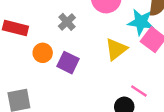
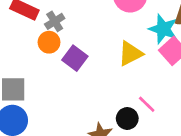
gray cross: (67, 22) -> (55, 21), moved

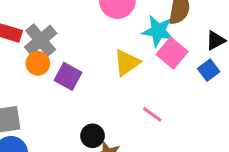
gray cross: (55, 21) -> (41, 40), size x1.5
black circle: (127, 118) -> (93, 136), moved

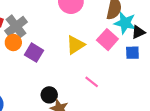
cyan star: (158, 31) -> (125, 23), moved
blue square: (209, 70) -> (132, 53), turned 32

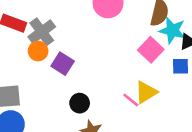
yellow triangle: (75, 45) -> (146, 92), moved
black circle: (49, 95) -> (80, 103), moved

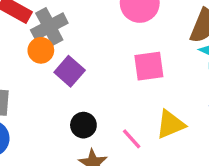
pink square: (151, 50) -> (149, 66), moved, turned 30
pink line: (131, 100) -> (132, 139), moved

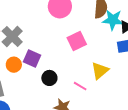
orange circle: (41, 50) -> (14, 65), moved
black circle: (83, 125) -> (49, 78), moved

